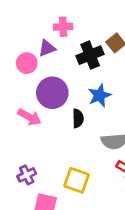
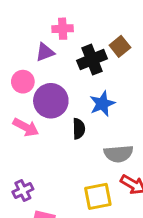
pink circle: (27, 63) -> (23, 82), moved
yellow square: (77, 180) -> (98, 196), moved, turned -30

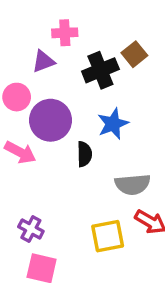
purple cross: (23, 191) -> (31, 229), moved, turned -36

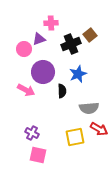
pink circle: (17, 97) -> (24, 49), moved

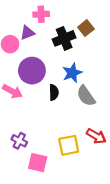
gray semicircle: (89, 108) -> (86, 96), moved, turned 60
pink square: (38, 155) -> (38, 163), moved

